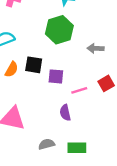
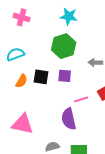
purple square: (56, 76) -> (65, 76), moved
purple semicircle: (65, 113) -> (69, 119), size x1.5

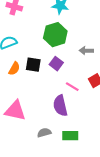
purple square: (65, 76) -> (56, 64), turned 32
pink line: (81, 99) -> (72, 87), turned 48

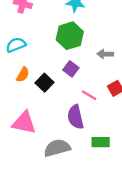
black square: (33, 65) -> (45, 83), moved, turned 35
gray semicircle: (44, 133) -> (57, 148), size x1.6
green rectangle: (70, 136) -> (101, 142), moved

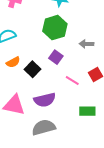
orange semicircle: (23, 75) -> (13, 62), turned 32
purple semicircle: (75, 117) -> (45, 100), moved, turned -90
green rectangle: (101, 142) -> (87, 111), moved

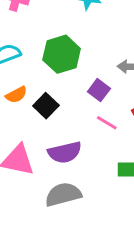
green hexagon: (55, 28) -> (62, 54), moved
purple square: (56, 57) -> (99, 90), moved

